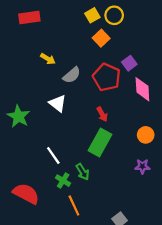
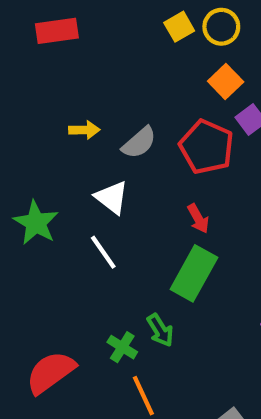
orange square: (101, 38) -> (226, 82), moved
yellow arrow: (48, 59) -> (84, 130), moved, turned -32
white line: (53, 156) -> (103, 252), moved
red semicircle: (26, 194) -> (51, 372), turned -64

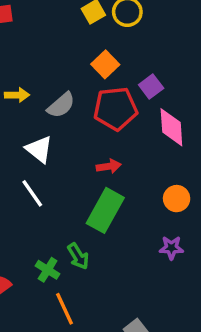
orange square: (226, 82) -> (105, 64), moved
red pentagon: (207, 147) -> (115, 109), turned -30
red arrow: (198, 219) -> (109, 166), turned -70

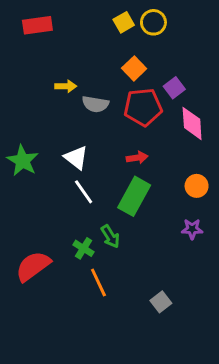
yellow arrow: (17, 95) -> (66, 86), moved
gray semicircle: (61, 105) -> (95, 104), turned 50
white triangle: (39, 149) -> (76, 158), moved
white line: (32, 193) -> (84, 192), moved

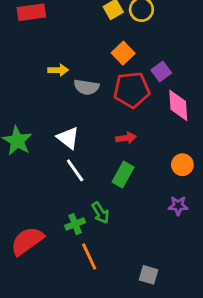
green rectangle: (134, 196) -> (123, 175), size x0.7
green cross: (84, 248) -> (75, 224), turned 36
gray square: (161, 302) -> (149, 275), turned -36

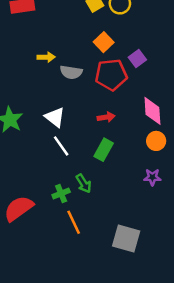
pink diamond: (178, 105) -> (152, 111), moved
gray square: (149, 275) -> (126, 238), size x1.6

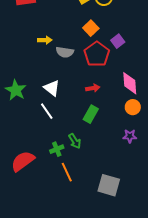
red pentagon: (111, 75) -> (97, 54), turned -30
white line: (61, 146) -> (47, 111), moved

